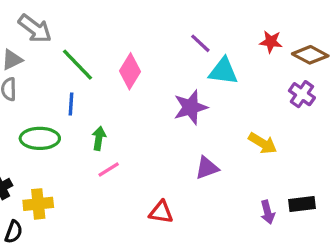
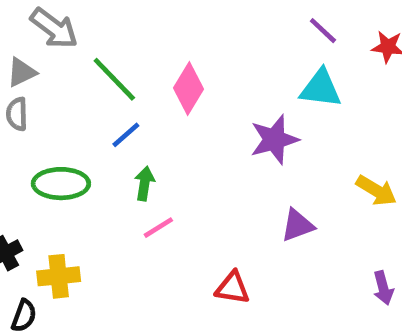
purple line: (200, 43) -> (323, 31), moved
blue line: (71, 104) -> (126, 135), moved, turned 45

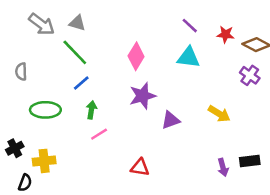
gray triangle: (22, 72) -> (77, 23), moved, turned 42
pink diamond: (188, 88) -> (136, 56), moved
purple star: (274, 140) -> (142, 96), moved
purple triangle: (297, 225) -> (171, 120), moved

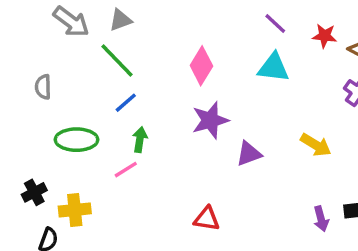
gray triangle: (77, 23) -> (120, 20), turned -36
pink line: (99, 134) -> (126, 170), moved

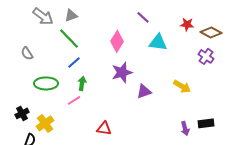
purple line: (275, 24) -> (143, 17), moved
gray semicircle: (43, 87) -> (27, 53), turned -32
yellow cross: (75, 210) -> (45, 123), turned -30
red triangle: (207, 219) -> (104, 128), moved

